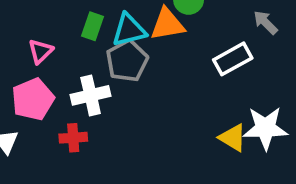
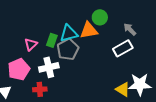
gray arrow: (265, 22) -> (130, 29), moved
green rectangle: (92, 26) -> (52, 40), moved
pink triangle: (41, 51) -> (31, 44), moved

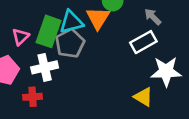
orange triangle: (89, 30) -> (98, 18), turned -48
green rectangle: (52, 40) -> (49, 31), size x1.6
white star: (140, 84) -> (166, 71), moved

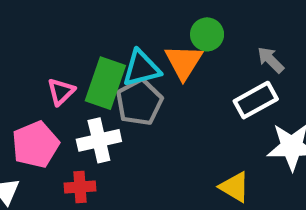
yellow triangle: (143, 97) -> (235, 187), moved

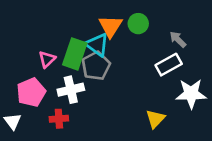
orange triangle: (184, 62) -> (110, 26), moved
cyan triangle: (141, 68) -> (97, 45), turned 50
yellow triangle: (235, 187) -> (155, 119), turned 42

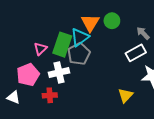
cyan triangle: (97, 45) -> (80, 37), turned 48
white triangle: (13, 121) -> (13, 97), turned -32

